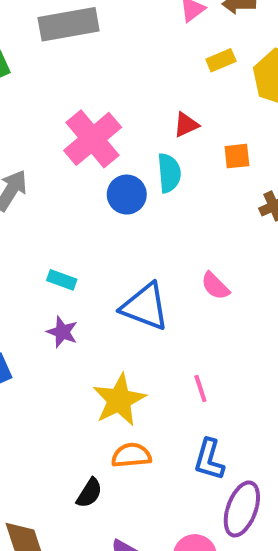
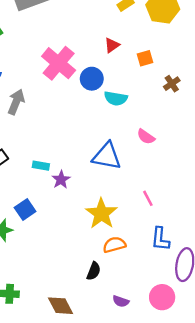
cyan semicircle: (169, 173) -> (116, 98), moved, turned 115
blue circle: (127, 195) -> (92, 79), moved
cyan rectangle: (62, 280) -> (41, 166), moved
purple star: (62, 332) -> (61, 180), turned 30

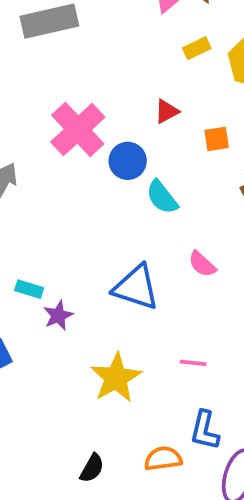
cyan semicircle: (116, 98) -> (162, 197), turned 35
pink line: (148, 198) -> (193, 363), turned -63
orange semicircle: (114, 245) -> (163, 459), moved

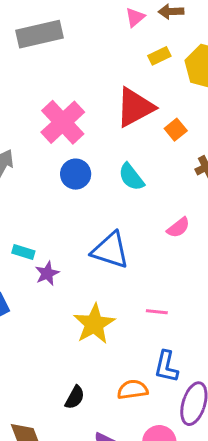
red triangle: (167, 111) -> (135, 107), size x2.0
orange square: (217, 139) -> (176, 130), turned -30
blue circle: (128, 161) -> (76, 174), moved
pink semicircle: (202, 264) -> (178, 228), moved, turned -80

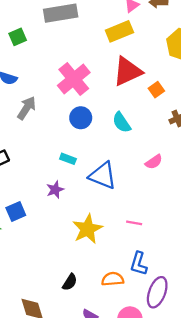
yellow rectangle: (159, 56) -> (119, 31), moved, size x1.6
cyan rectangle: (23, 252) -> (68, 159), moved

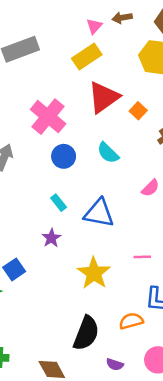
cyan rectangle: (68, 159) -> (59, 203), turned 42
black semicircle: (70, 282) -> (86, 333), size x1.8

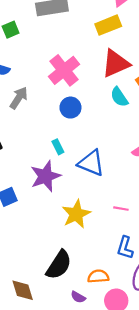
cyan semicircle: (108, 153) -> (119, 97), moved
purple star: (51, 238) -> (46, 176), size x1.8
orange semicircle: (131, 321) -> (98, 276), moved

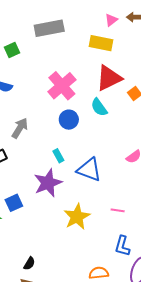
yellow rectangle: (108, 25) -> (101, 43), turned 35
cyan semicircle: (119, 97) -> (99, 107), moved
gray arrow: (19, 98) -> (20, 128), moved
black semicircle: (59, 265) -> (29, 264), moved, size x0.5

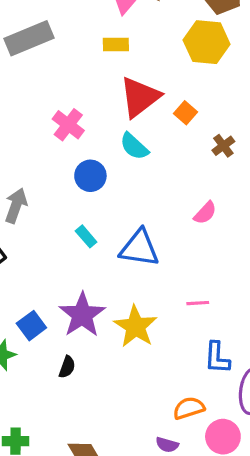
yellow rectangle: (101, 43) -> (116, 45), size x0.7
pink cross: (62, 86) -> (68, 125), size x0.7
purple star: (48, 183) -> (82, 315), moved
black semicircle: (29, 264) -> (67, 367), moved

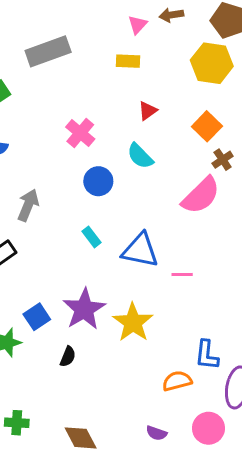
red triangle: (140, 97) -> (148, 111), size x0.5
orange square: (185, 113) -> (207, 126), moved, size x1.4
pink semicircle: (205, 213) -> (201, 195), moved, size x1.8
pink line: (198, 303) -> (182, 274), moved
orange semicircle: (189, 408) -> (177, 381), moved

